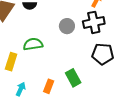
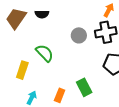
green semicircle: (33, 44) -> (45, 53), turned 54

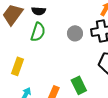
green semicircle: (45, 53) -> (38, 32), moved, turned 60

